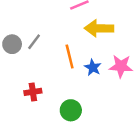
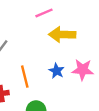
orange line: (70, 56) -> (25, 77), moved

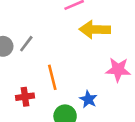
blue star: (57, 71) -> (88, 99), moved

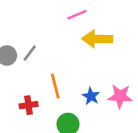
pink star: (118, 70) -> (120, 96), moved
blue star: (88, 99) -> (91, 96), moved

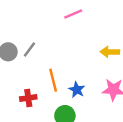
yellow arrow: (97, 39) -> (110, 52), moved, size x0.7
blue star: (91, 96) -> (77, 90), moved

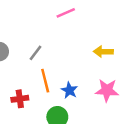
gray line: (29, 49) -> (36, 53), moved

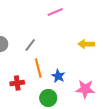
pink star: (107, 90) -> (85, 89), moved

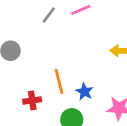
gray line: (30, 45) -> (49, 15), moved

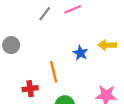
blue star: (85, 92) -> (80, 53), moved

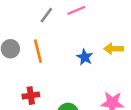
orange line: (54, 72) -> (38, 51), moved

